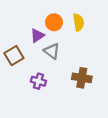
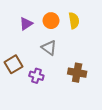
purple triangle: (37, 36) -> (26, 24), moved
brown square: (14, 56) -> (14, 64), moved

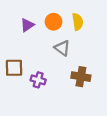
gray triangle: (49, 48) -> (62, 48), moved
brown square: (14, 64) -> (14, 68), turned 30

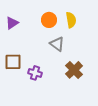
purple triangle: (27, 25) -> (12, 23), moved
brown cross: (81, 77) -> (74, 70), turned 36

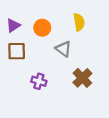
orange circle: (49, 20) -> (42, 28), moved
brown square: (13, 62) -> (17, 51), moved

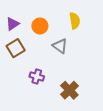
brown square: (17, 51) -> (16, 48), turned -30
brown cross: (82, 78) -> (69, 90), moved

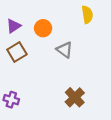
yellow semicircle: (75, 21) -> (87, 15), moved
purple cross: (37, 77) -> (11, 100), moved

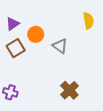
yellow semicircle: (87, 15) -> (88, 21), moved
orange circle: (43, 28) -> (36, 34), moved

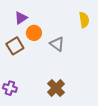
purple triangle: (12, 24) -> (21, 18), moved
brown cross: (69, 90) -> (56, 88), moved

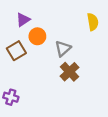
gray triangle: (57, 44) -> (63, 48), turned 42
brown cross: (56, 88) -> (70, 72), moved

